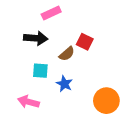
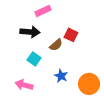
cyan square: (40, 71) -> (34, 59), turned 32
blue star: (64, 84) -> (61, 76), moved

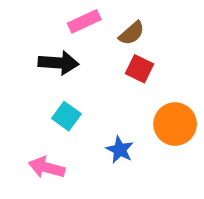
brown semicircle: (56, 45) -> (132, 33), moved
orange circle: (89, 84) -> (175, 124), moved

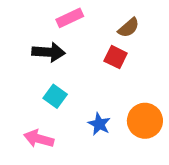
brown semicircle: (132, 33) -> (129, 28), moved
orange circle: (175, 124) -> (145, 121), moved

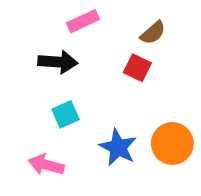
cyan square: (55, 96) -> (66, 114), turned 30
blue star: (99, 124) -> (118, 147), size x1.4

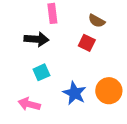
pink rectangle: (83, 21) -> (52, 13), turned -72
brown semicircle: (153, 33) -> (97, 21), turned 70

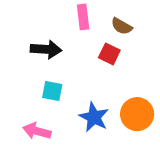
pink rectangle: (52, 13) -> (83, 17), moved
cyan square: (41, 72) -> (52, 91), turned 35

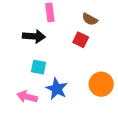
pink rectangle: (83, 17) -> (50, 12), moved
blue star: (94, 117) -> (57, 89), moved

